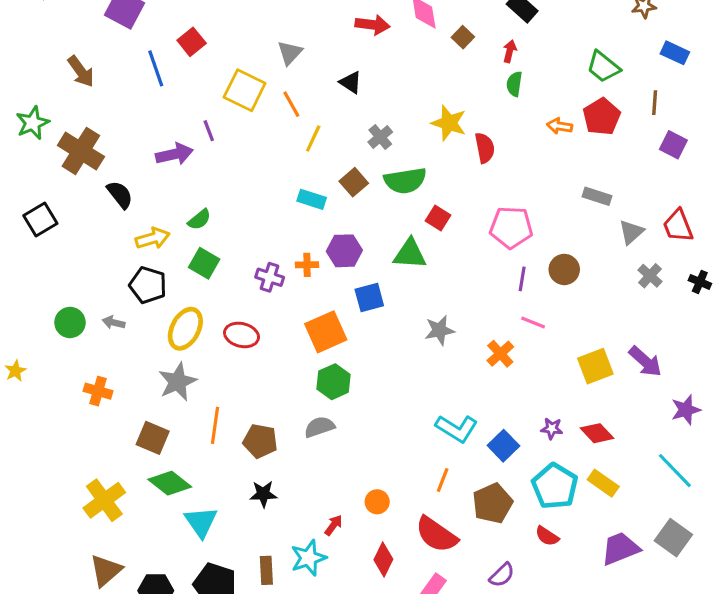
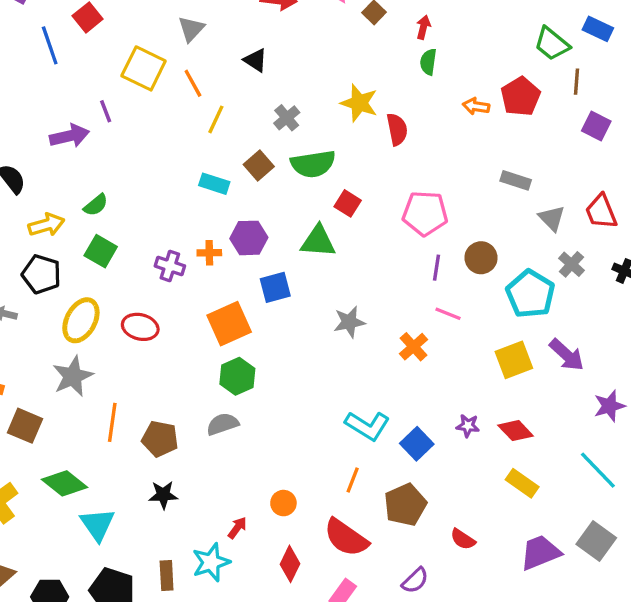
green trapezoid: (603, 67) -> (552, 44), moved
gray triangle: (631, 232) -> (552, 218), turned -32
brown square: (153, 438) -> (25, 426), moved
cyan pentagon: (555, 486) -> (530, 294), moved

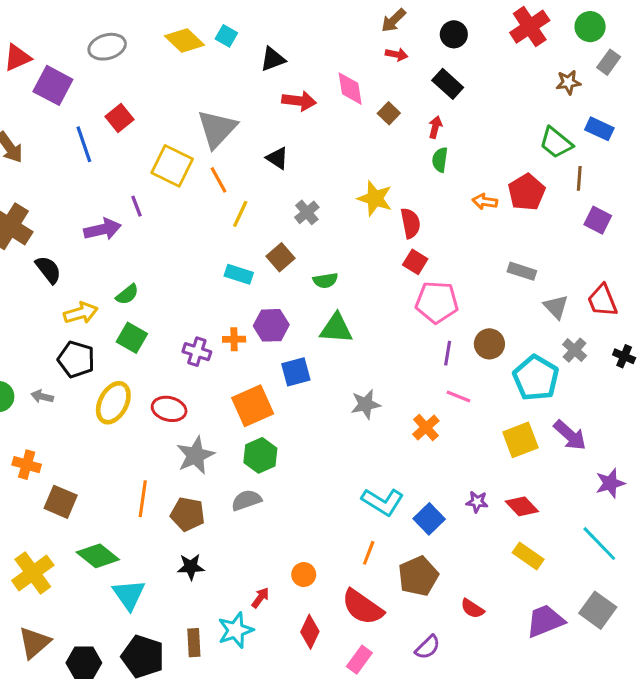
gray triangle: (191, 29) -> (217, 129), size x1.6
green semicircle: (313, 164) -> (325, 280), moved, size x0.6
red square: (348, 203) -> (415, 262), moved
gray star: (73, 376) -> (195, 455), moved

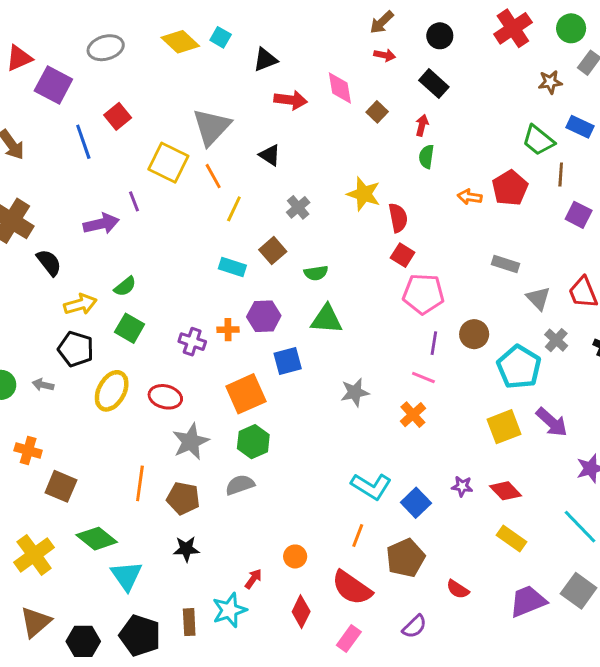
pink line: (458, 397) -> (423, 377), moved

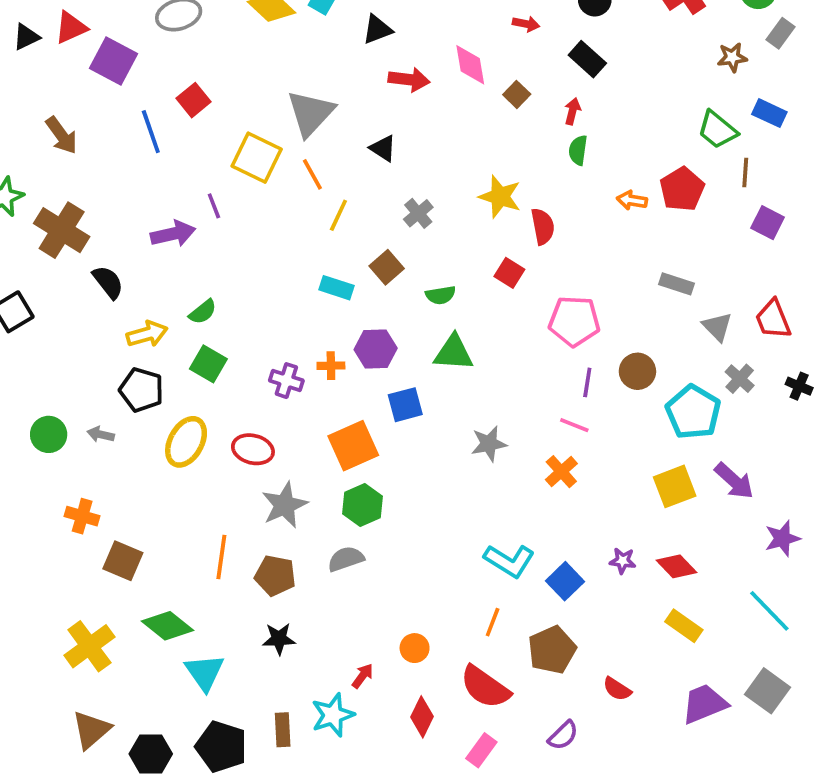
red square: (403, 255) -> (509, 273), moved

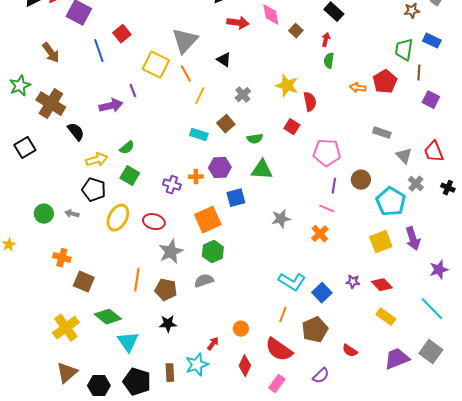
green trapezoid: (717, 130) -> (404, 50), turned 60
purple arrow: (734, 481) -> (413, 239), turned 30

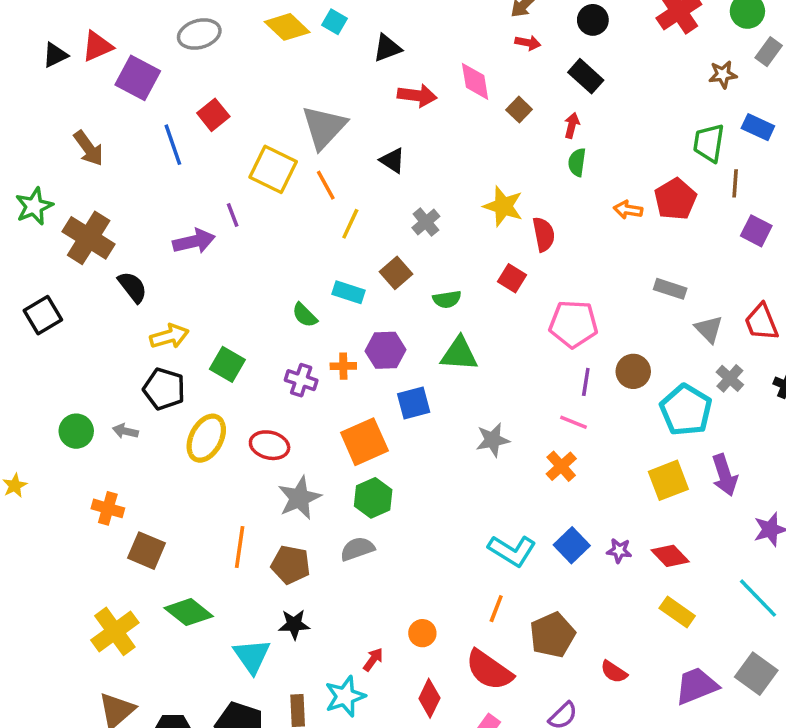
green semicircle: (127, 148) -> (305, 315), moved, turned 84
blue square: (322, 293) -> (572, 545), moved
cyan triangle: (128, 342) -> (252, 656), moved

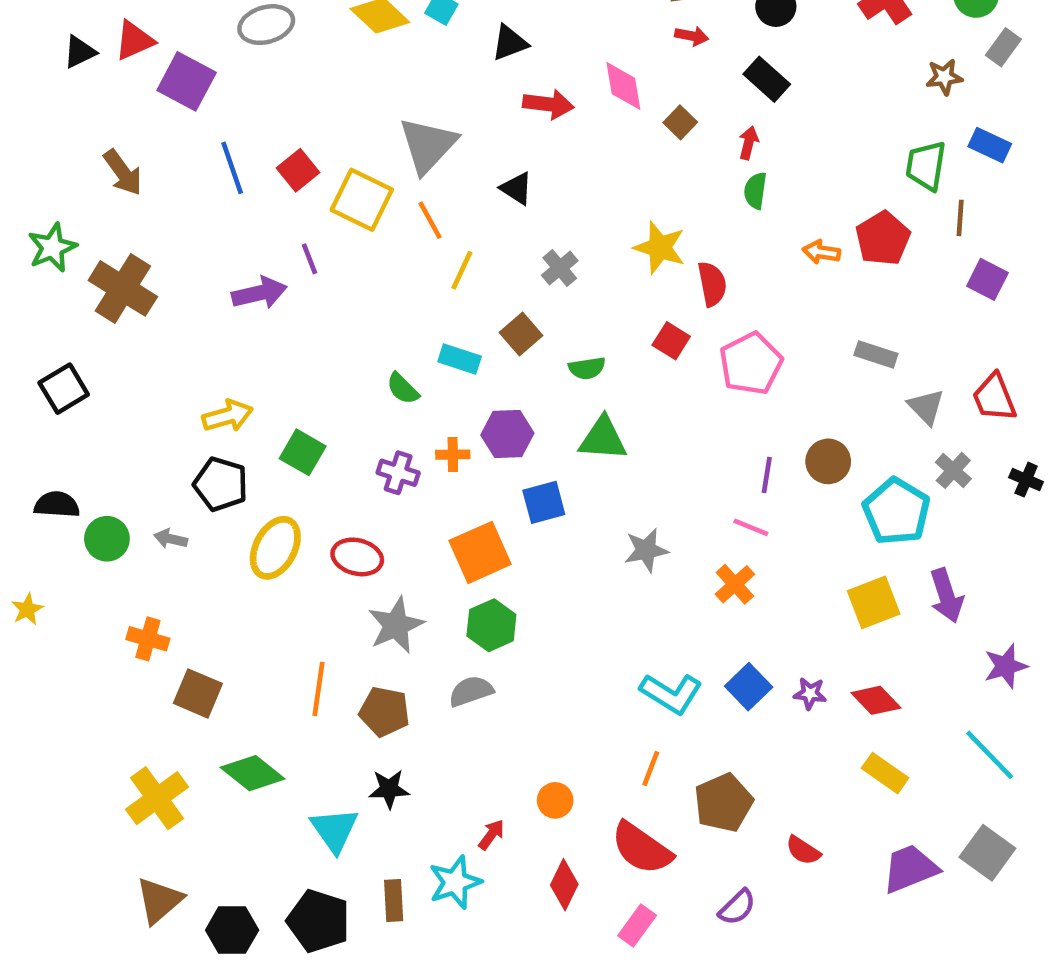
red square: (213, 115) -> (298, 170), moved
black semicircle: (132, 287) -> (57, 505), moved, turned -48
pink pentagon: (573, 324) -> (751, 364), moved, turned -30

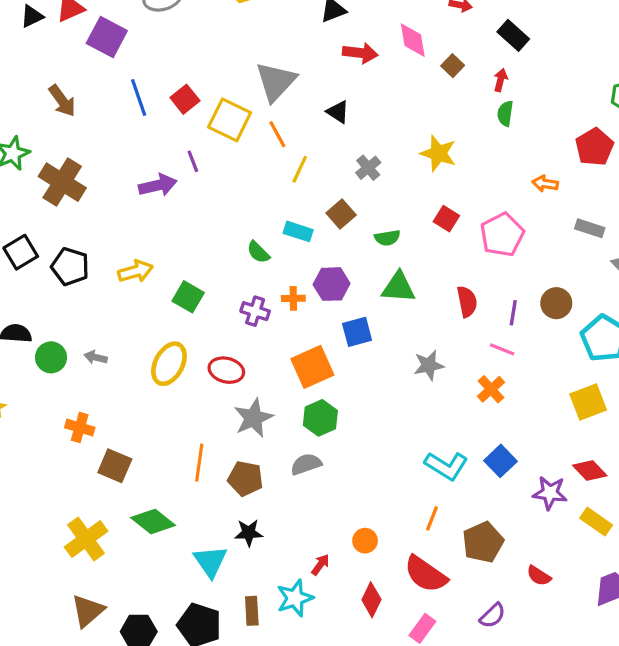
orange arrow: (821, 252) -> (545, 184), moved
red semicircle: (712, 284) -> (467, 302), moved
black pentagon: (221, 484) -> (70, 267), moved
purple star: (810, 693) -> (550, 493), moved, size x1.5

